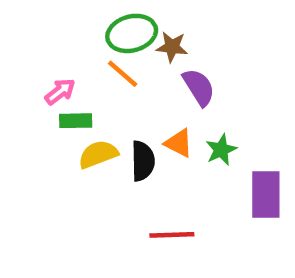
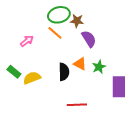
green rectangle: (76, 121) -> (14, 72), moved, turned 40
yellow semicircle: (98, 154) -> (32, 78), moved

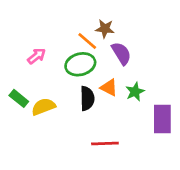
green ellipse: (59, 15) -> (80, 64), moved
orange line: (55, 33) -> (87, 41), moved

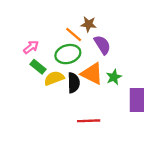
orange triangle: (109, 88) -> (92, 74), size x1.5
green rectangle: (19, 98) -> (38, 67), moved
yellow semicircle: (43, 107) -> (54, 78), moved

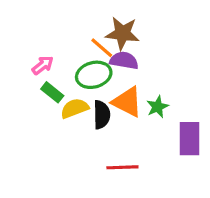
brown star: (89, 24) -> (122, 33), size x1.5
purple semicircle: (102, 45) -> (124, 60), moved, turned -48

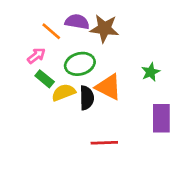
orange line: (102, 48) -> (51, 31), moved
purple semicircle: (124, 60) -> (77, 22), moved
green star: (158, 107) -> (151, 72), moved

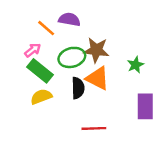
brown star: (104, 29) -> (96, 50), moved
green rectangle: (45, 79) -> (40, 71), size x1.5
yellow semicircle: (64, 92) -> (41, 97), moved

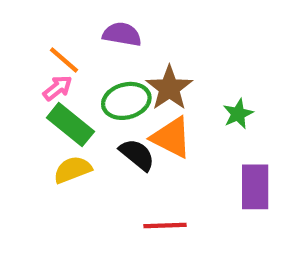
orange line: (46, 28) -> (64, 60), moved
brown star: (96, 50) -> (169, 88), turned 30
black semicircle: (78, 88) -> (137, 155), turned -50

